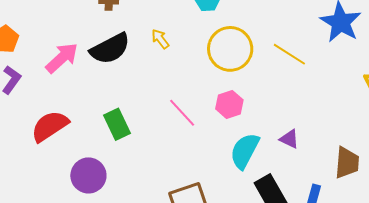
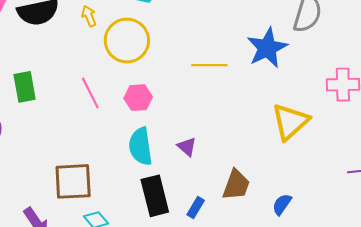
yellow circle: (230, 49) -> (127, 41), moved
yellow line: (289, 54) -> (209, 65), turned -48
cyan semicircle: (245, 151) -> (141, 146), turned -51

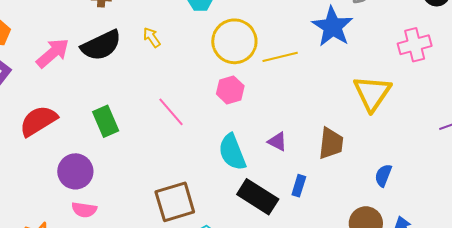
yellow circle: (127, 41) -> (234, 41), moved
pink hexagon: (138, 98) -> (230, 90), moved
brown trapezoid: (236, 185) -> (331, 143), moved
black rectangle: (155, 196) -> (258, 197), turned -30
blue rectangle: (196, 208) -> (299, 186), moved

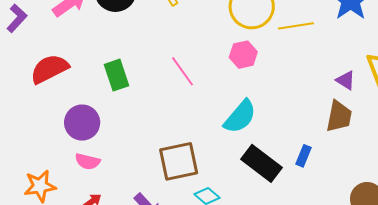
purple triangle: (277, 142) -> (346, 80), moved
cyan semicircle: (232, 152) -> (240, 117), turned -123

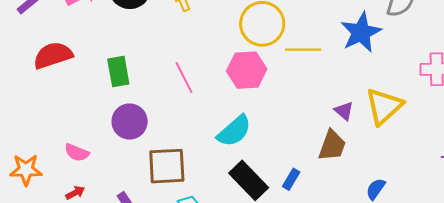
pink hexagon: (243, 55) -> (247, 70), size x1.4
purple circle: (82, 123) -> (130, 121), moved

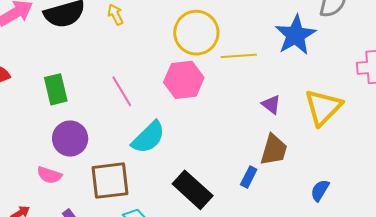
purple triangle: (344, 111) -> (271, 104), moved
cyan semicircle: (234, 131) -> (148, 137), moved
pink semicircle: (77, 153) -> (49, 175), moved
blue rectangle: (291, 179) -> (249, 177), moved

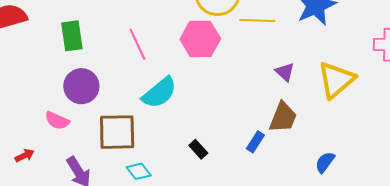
black rectangle: (193, 190) -> (198, 149), size x0.5

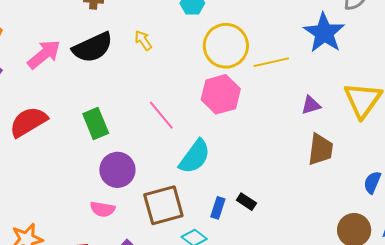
purple triangle: (285, 72) -> (311, 105), turned -45
blue rectangle: (255, 142) -> (218, 208), moved

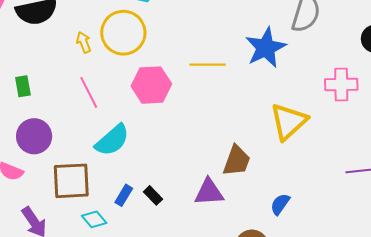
yellow arrow: (143, 40) -> (84, 42), moved
yellow circle: (226, 46) -> (123, 33), moved
purple triangle: (311, 105) -> (209, 192), moved, size x1.5
green rectangle: (96, 123) -> (23, 86), size x0.7

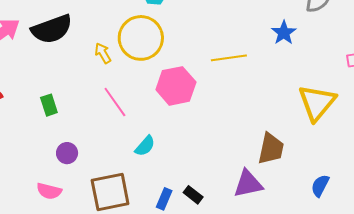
blue star: (266, 48) -> (284, 33), size x0.6
purple circle: (34, 136) -> (67, 153), size x0.6
cyan semicircle: (112, 140) -> (145, 146), size x0.6

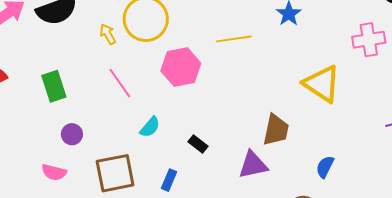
yellow triangle: (317, 103) -> (322, 84), turned -36
green rectangle: (49, 105) -> (54, 86), size x1.4
black rectangle: (193, 195) -> (198, 144), moved

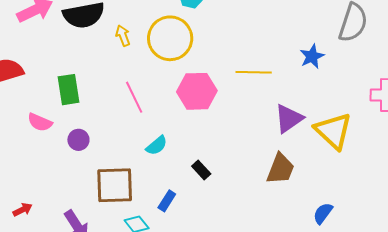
yellow arrow: (108, 34) -> (123, 36), moved
purple triangle: (253, 165) -> (289, 119), moved, turned -32
pink semicircle: (54, 172) -> (40, 122), moved

